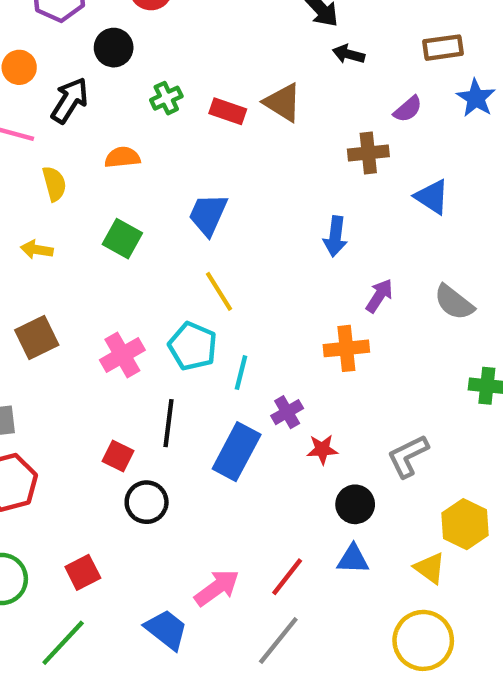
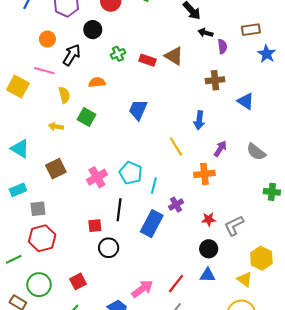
purple semicircle: (408, 109) -> (222, 46), moved, turned -56
green square: (122, 239) -> (86, 117), moved
yellow line: (219, 291) -> (176, 147), moved
red star: (322, 449) -> (209, 219), moved
red square: (118, 456) -> (95, 226), turned -32

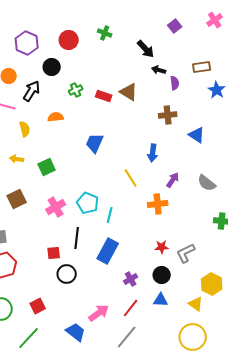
green square: (86, 117) -> (47, 167), moved, turned 36
purple cross: (176, 205) -> (131, 279), moved

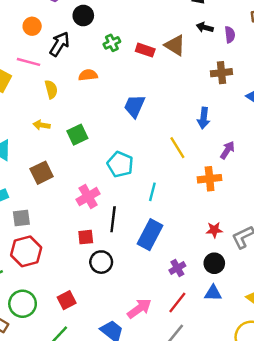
black arrow: (159, 70) -> (205, 27), moved
cyan pentagon: (88, 203) -> (120, 164), moved
pink cross: (56, 207) -> (88, 197), moved

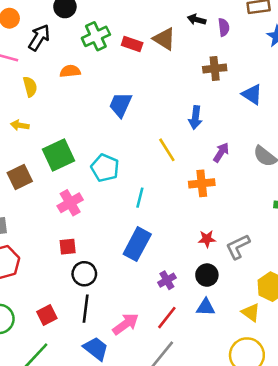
green cross: (112, 43) -> (96, 36), size x1.5
green square: (77, 135) -> (58, 155), moved, size x1.4
black line: (113, 219) -> (86, 309), moved

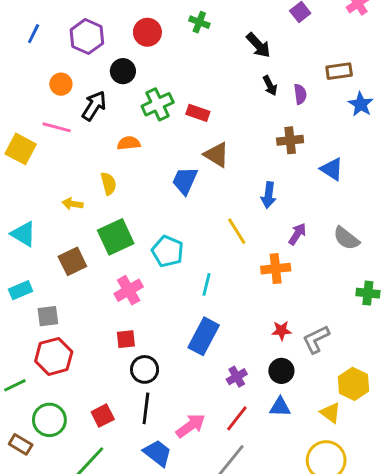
black arrow: (197, 20) -> (270, 86), turned -132
brown triangle: (164, 39) -> (217, 155), moved
yellow semicircle: (30, 87) -> (109, 184), moved

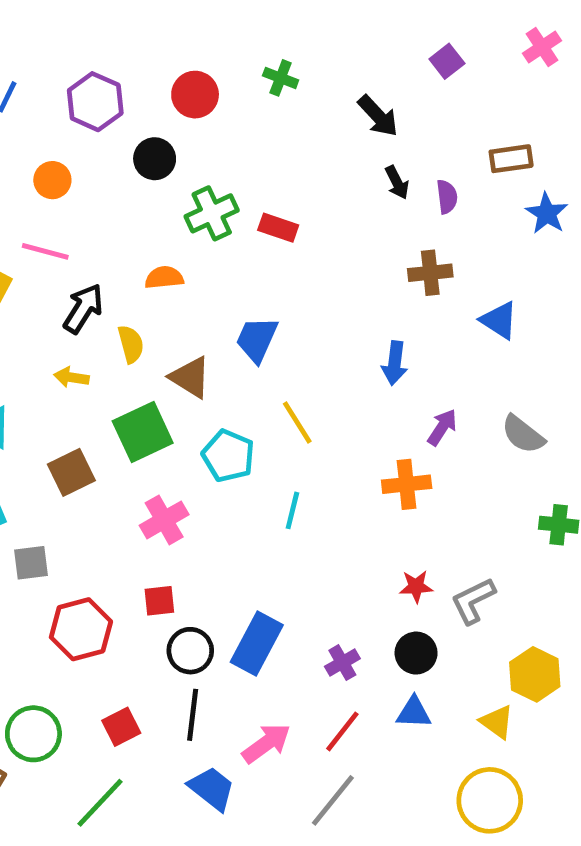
black arrow: (94, 106) -> (83, 308), moved
brown triangle: (217, 155) -> (190, 377), moved
yellow line: (237, 231) -> (297, 423), moved
blue rectangle: (204, 336) -> (257, 644), moved
red hexagon: (54, 356) -> (81, 629), moved

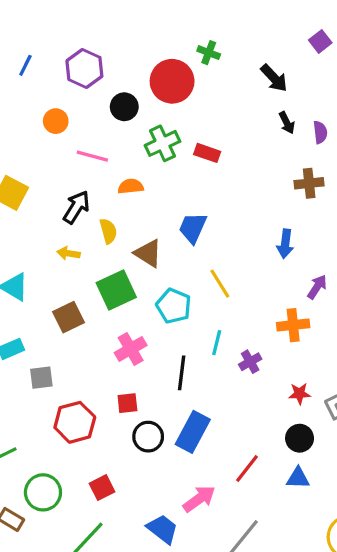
red circle: (195, 95) -> (172, 81), moved, size x1.4
pink line: (45, 251) -> (92, 156), moved
purple cross: (342, 663) -> (250, 362), moved
black line: (193, 715) -> (182, 373), moved
red line: (342, 731) -> (247, 468), moved

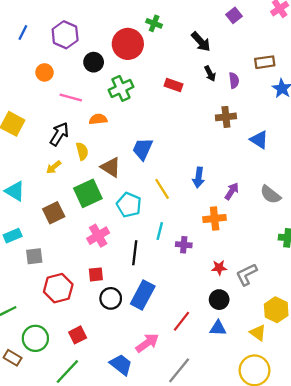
red rectangle: (207, 153) -> (173, 85), moved
blue arrow: (285, 244) -> (199, 177), moved
yellow arrow: (68, 253) -> (54, 167), turned -49
purple cross: (250, 362) -> (184, 245), turned 35

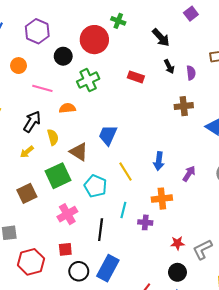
orange cross: (215, 219) -> (162, 199), moved

